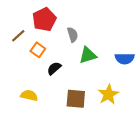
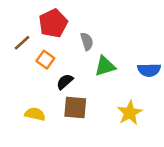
brown square: (76, 99) -> (75, 108), moved

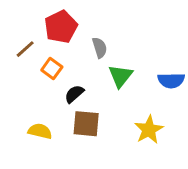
green triangle: (105, 66) -> (120, 76), turned -35

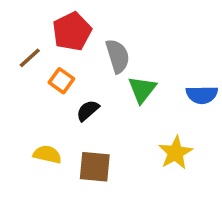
gray semicircle: (100, 48) -> (118, 56), size x1.4
brown square: (86, 124) -> (95, 167), moved

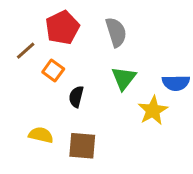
gray semicircle: (118, 56) -> (116, 32), moved
black semicircle: (88, 111) -> (76, 97), turned -35
yellow star: (176, 153) -> (153, 110), moved

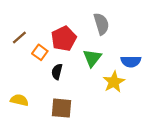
red pentagon: (62, 28) -> (64, 39), moved
gray semicircle: (116, 32) -> (101, 24), moved
yellow semicircle: (41, 135) -> (19, 100), moved

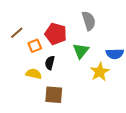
red pentagon: (64, 39) -> (56, 34), turned -30
orange square: (40, 52) -> (35, 46), turned 32
yellow semicircle: (19, 100) -> (34, 74), moved

